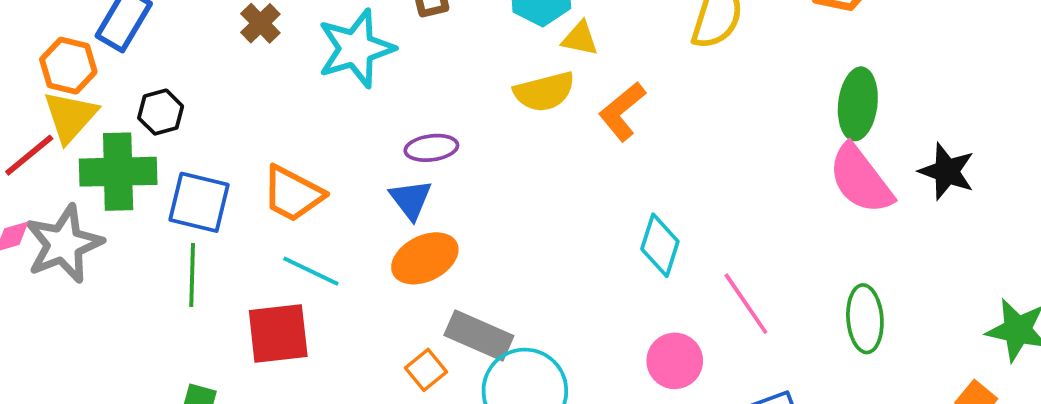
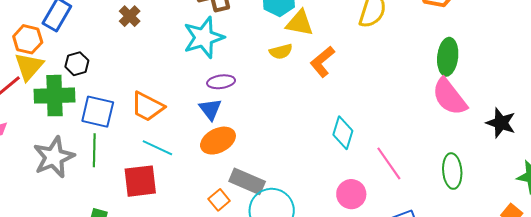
yellow triangle: (580, 39) -> (300, 23), size x1.4
cyan star: (356, 49) -> (204, 38), moved
yellow semicircle: (544, 92) -> (281, 51), size x0.7
black star: (947, 171) -> (501, 123), moved
gray star: (64, 244) -> (54, 157), moved

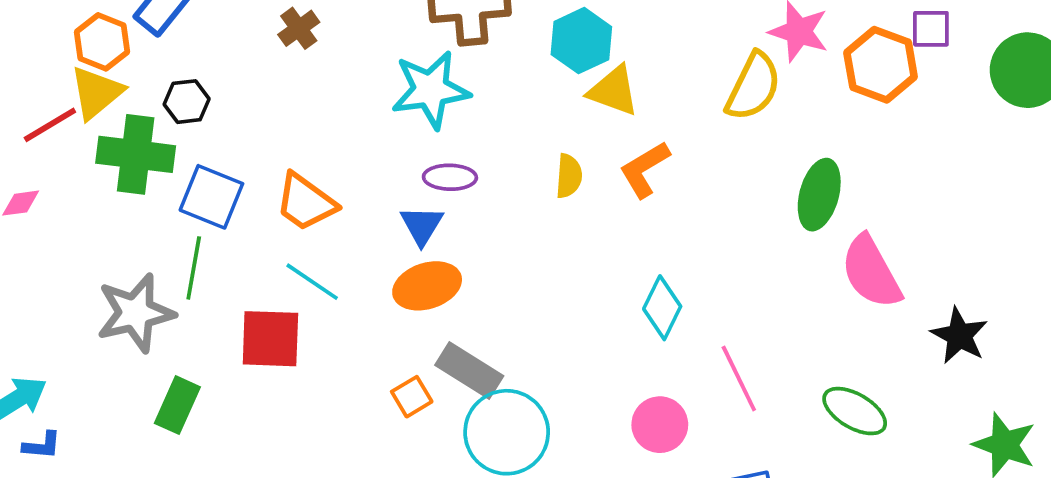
yellow semicircle: (281, 51) -> (569, 176), moved, turned -80
green ellipse: (448, 57) -> (819, 195), moved
gray star: (54, 157) -> (135, 313), moved
green ellipse: (452, 171) -> (855, 411), turned -64

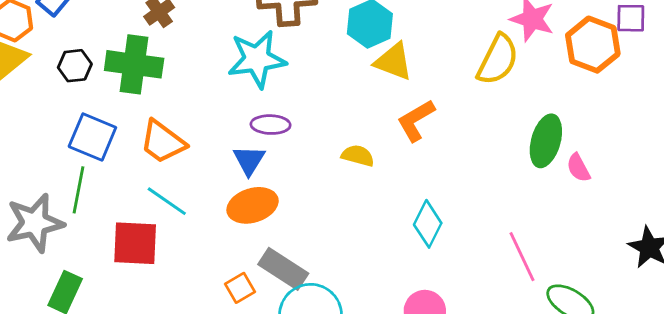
green cross: (136, 154) -> (134, 64), moved
yellow semicircle: (569, 176) -> (358, 156), moved, turned -80
pink semicircle: (871, 272) -> (578, 168), moved, size x0.5
pink line: (739, 378) -> (522, 257), moved

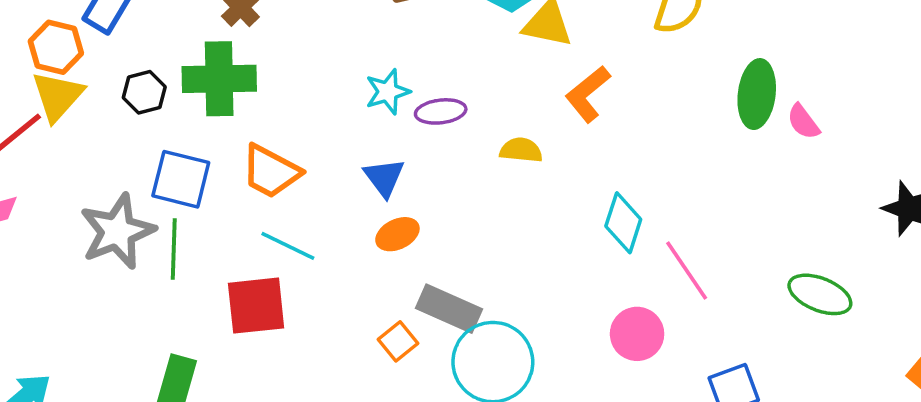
cyan star: (257, 59) -> (388, 92), moved, size x0.6
purple ellipse: (271, 125) -> (441, 111), moved
orange ellipse: (253, 205) -> (397, 234), size x0.7
gray star: (35, 223) -> (117, 231), moved
pink line: (522, 257) -> (687, 270), moved

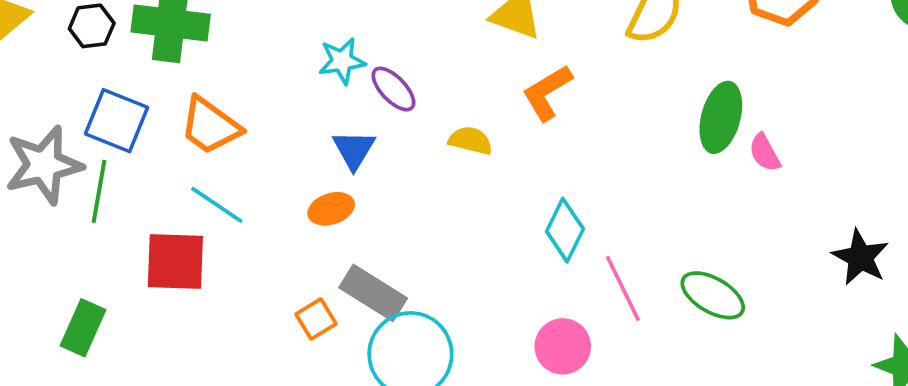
purple ellipse: (441, 111) -> (393, 89), turned 45
blue triangle: (384, 177) -> (354, 150), moved
green ellipse: (820, 294) -> (713, 295), moved

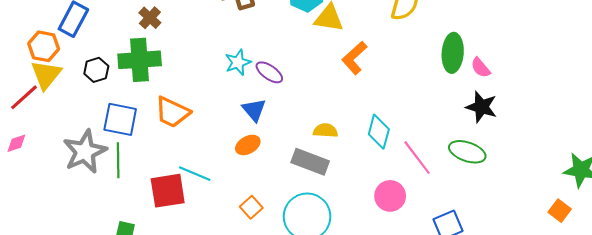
yellow semicircle: (470, 141) -> (325, 131), moved
cyan line: (217, 205) -> (195, 174), moved
black star: (860, 257) -> (481, 107), moved
gray rectangle: (373, 293) -> (310, 162), moved

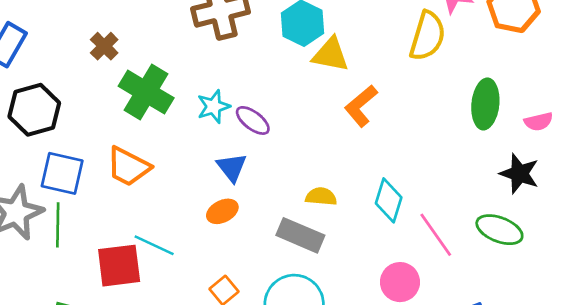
green cross: (140, 60) -> (146, 92), moved, turned 33
pink semicircle: (481, 68) -> (538, 122), moved, turned -65
black hexagon: (96, 70) -> (34, 110), size x1.6

